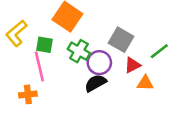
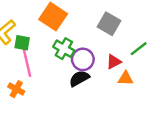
gray square: (121, 40) -> (109, 24), moved
green square: (44, 45) -> (22, 43), moved
orange cross: (28, 94) -> (16, 89), turned 35

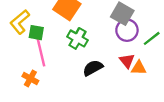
purple circle: (83, 59) -> (127, 30), moved
red triangle: (114, 62) -> (127, 61), moved, turned -42

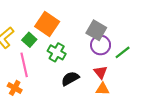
green square: (36, 33) -> (29, 40), moved, turned 32
orange triangle: (139, 68) -> (103, 89), moved

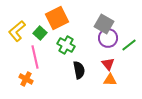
orange square: (47, 24) -> (57, 18), turned 30
black semicircle: (70, 79) -> (79, 70), turned 108

